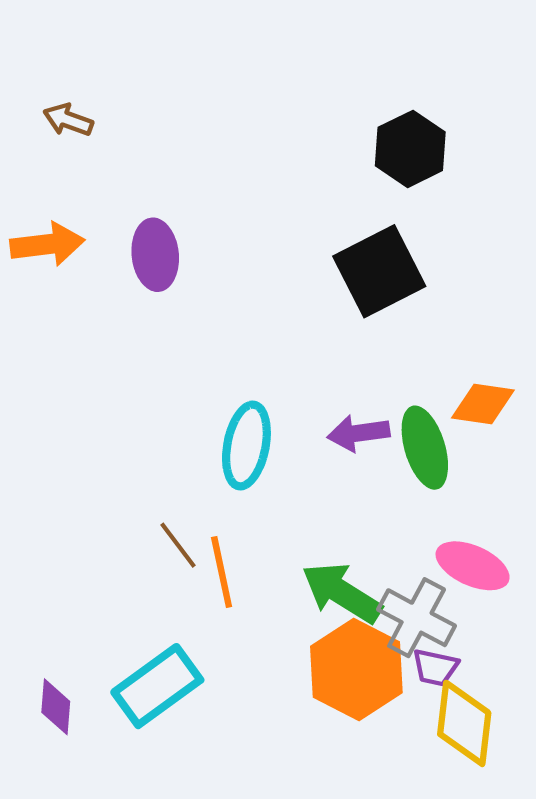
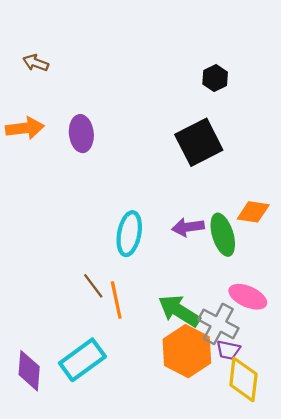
black hexagon: (410, 149) -> (215, 78), size x0.7
purple diamond: (56, 707) -> (29, 371), size x1.4

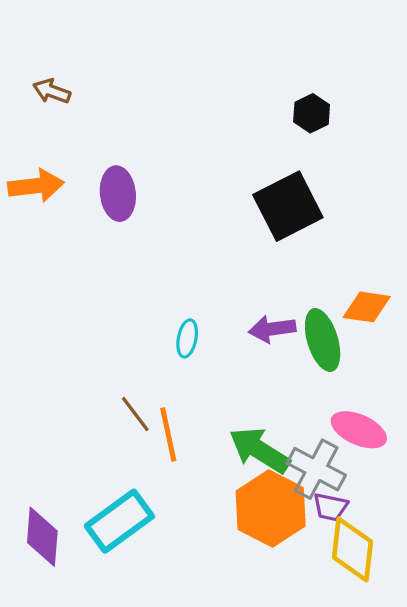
cyan ellipse: (129, 234) -> (187, 338), size x0.6

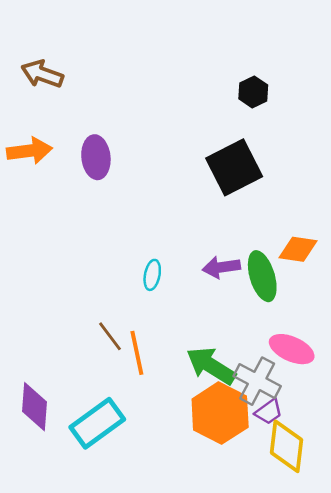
brown arrow: (52, 91) -> (42, 74), size x1.4
purple trapezoid: (330, 507) -> (269, 412), turned -48
purple diamond: (42, 537) -> (35, 407), moved

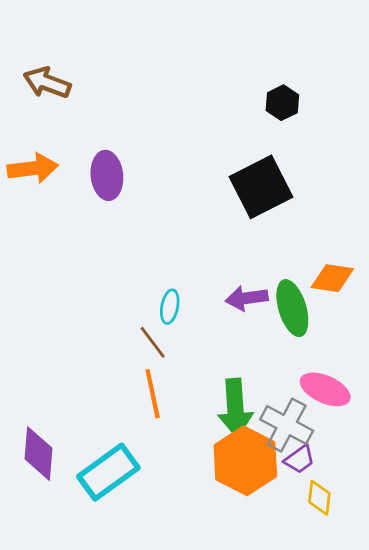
brown line: (110, 336) -> (153, 342), moved
green arrow: (211, 366) -> (235, 408), turned -126
yellow diamond: (287, 446) -> (319, 498), size x0.6

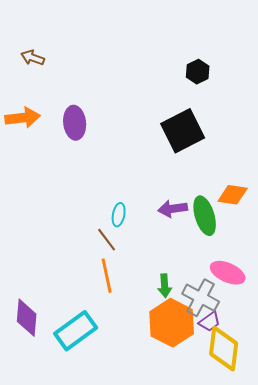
brown arrow: (47, 83) -> (33, 58), size x0.7
green arrow: (235, 408) -> (165, 286), size x0.6
yellow diamond: (319, 498) -> (224, 349), size x1.8

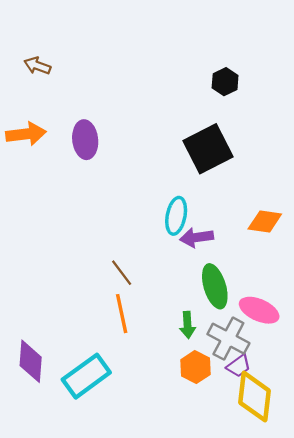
cyan ellipse: (119, 215) -> (176, 216), moved, size x1.4
green ellipse: (205, 216) -> (215, 286), moved
orange hexagon: (172, 323) -> (195, 367), size x0.6

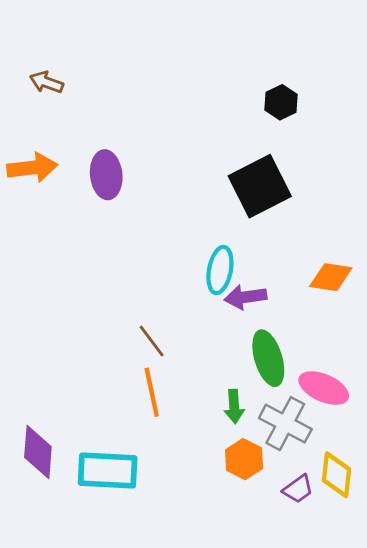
purple trapezoid: (239, 366) -> (298, 489), moved
cyan rectangle: (86, 376) -> (108, 470), turned 39
yellow diamond: (255, 397) -> (337, 475), moved, size x0.7

